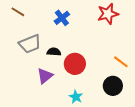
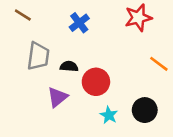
gray trapezoid: (30, 44) -> (38, 56), turned -60
orange line: (121, 62) -> (159, 64), moved
cyan star: (76, 97) -> (109, 115), moved

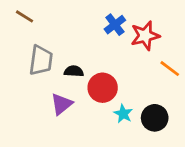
red star: (138, 18) -> (145, 36), moved
blue cross: (79, 23) -> (115, 25), moved
cyan star: (109, 115) -> (123, 114), moved

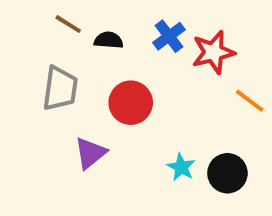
brown line: (24, 16) -> (68, 24), moved
black semicircle: (74, 71) -> (109, 40), moved
red circle: (103, 88) -> (131, 103), moved

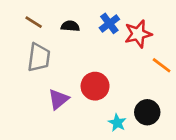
brown line: (68, 24) -> (34, 22), moved
red circle: (131, 103) -> (95, 86), moved
cyan star: (181, 167) -> (117, 123), moved

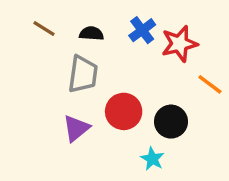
gray trapezoid: (39, 57) -> (83, 74), moved
black circle: (147, 112) -> (171, 122), moved

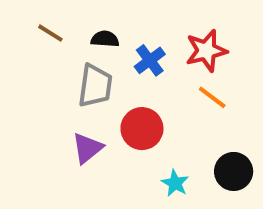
blue cross: (142, 30) -> (150, 60), moved
orange line: (210, 84) -> (212, 97), moved
black circle: (171, 122) -> (234, 171), moved

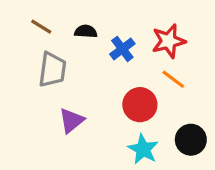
gray trapezoid: (95, 86) -> (52, 70), moved
red circle: (142, 129) -> (140, 105), moved
cyan star: (175, 183) -> (143, 149), size x1.4

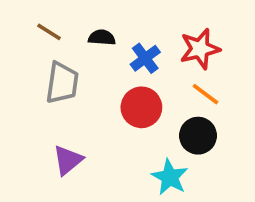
red circle: (140, 105) -> (141, 107), moved
purple triangle: (71, 121) -> (68, 160), moved
black circle: (191, 140) -> (198, 136), moved

